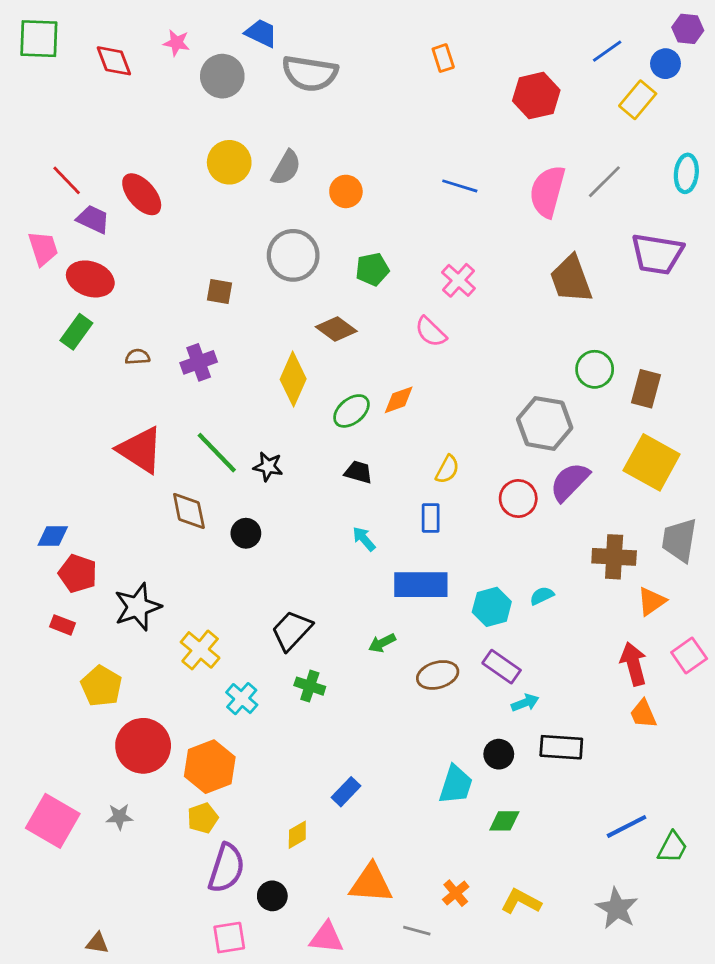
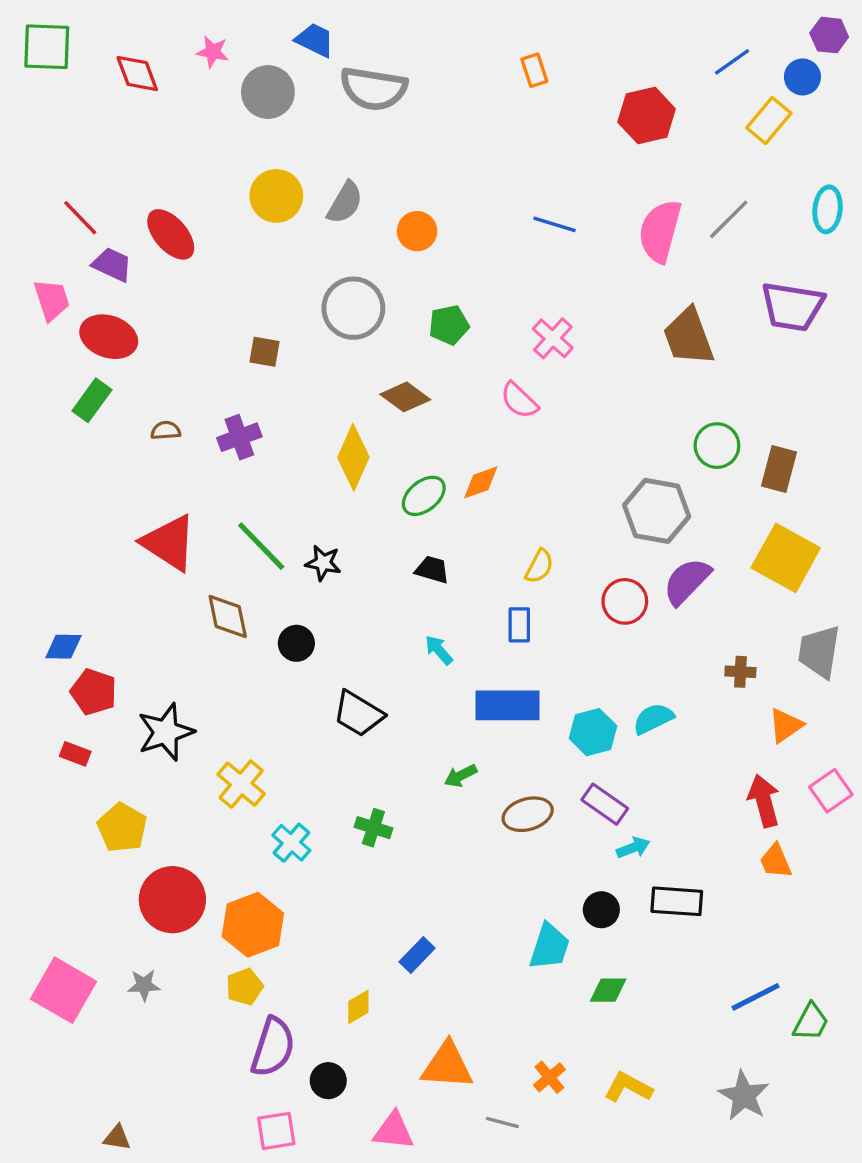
brown cross: (614, 557) -> (740, 672), size x0.6
cyan semicircle: (542, 596) -> (653, 719), size x1.4
black trapezoid: (292, 630) -> (358, 714), moved, turned -102

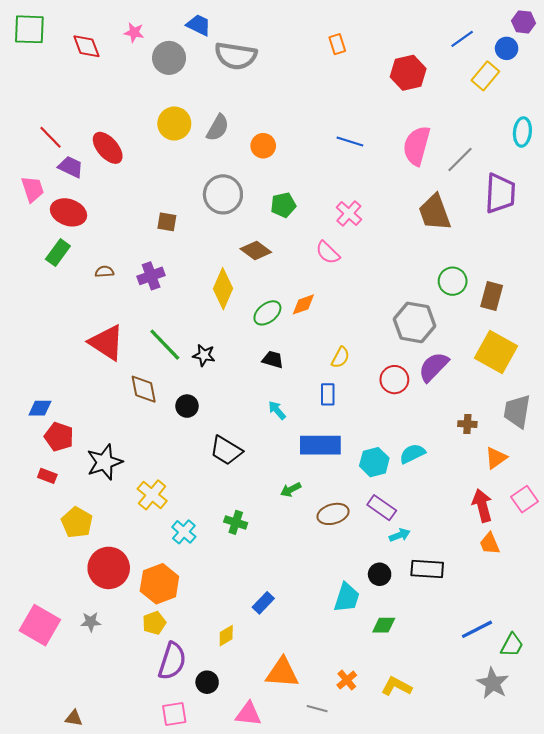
gray line: (729, 219) -> (460, 159), moved
purple trapezoid: (792, 307) -> (500, 193), turned -96
gray star: (744, 1096) -> (493, 683), moved

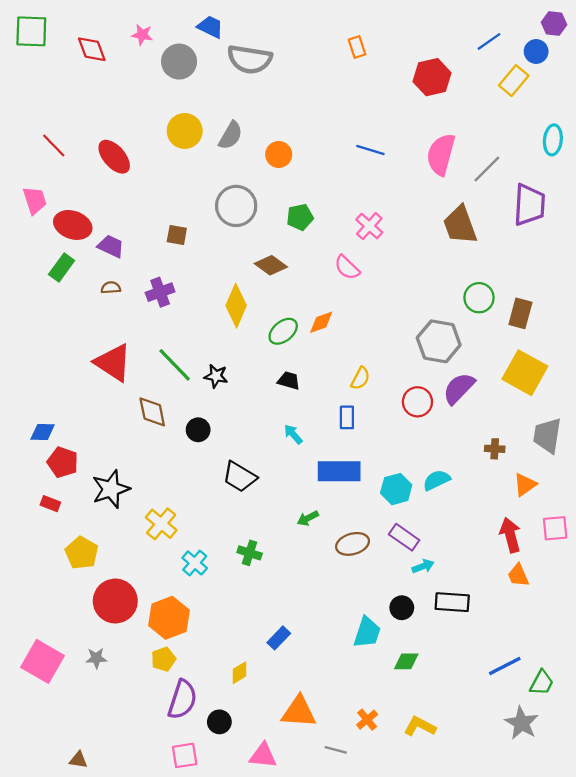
purple trapezoid: (71, 167) -> (111, 246), moved
pink square: (525, 499) -> (555, 528), turned 30

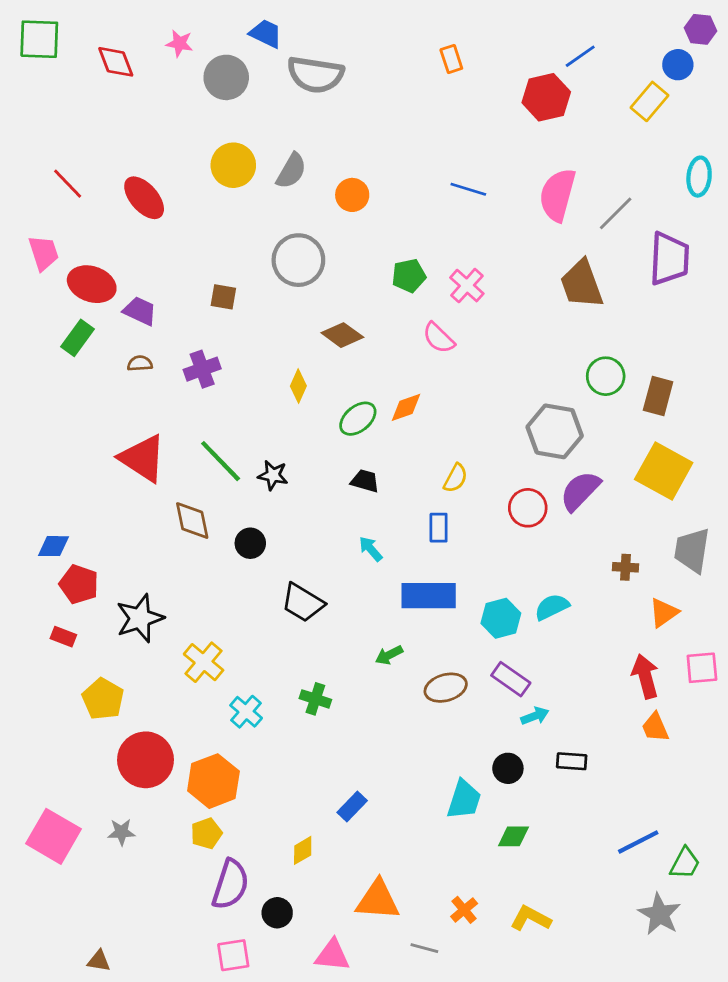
blue line: (489, 41) -> (580, 56), moved
green pentagon: (300, 217) -> (409, 276), moved
yellow diamond: (236, 306) -> (298, 386), size x0.6
black rectangle: (452, 602) -> (572, 761), size x0.7

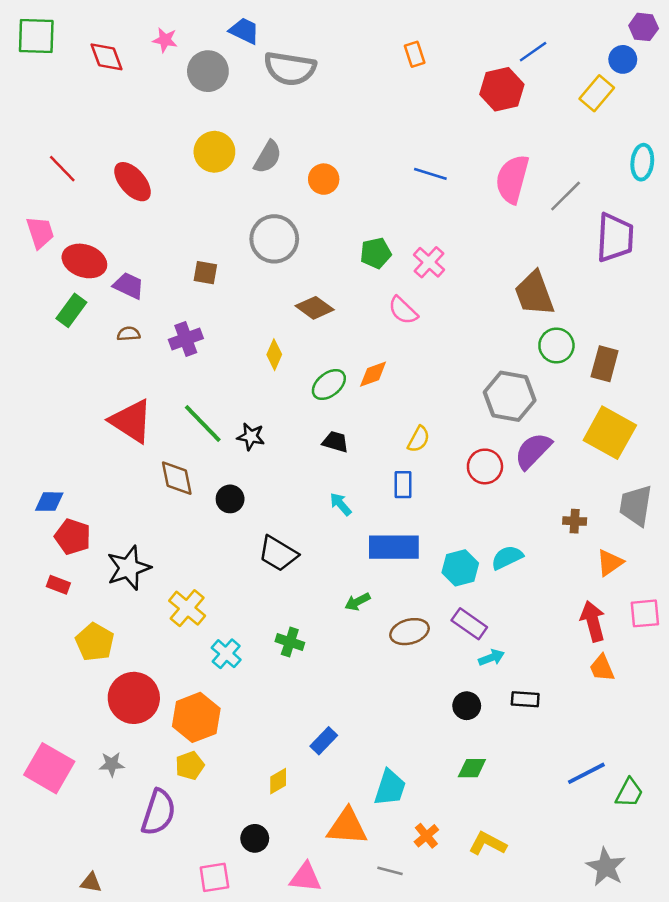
brown trapezoid: (582, 284) -> (534, 293), moved
cyan trapezoid: (464, 799) -> (390, 788), moved
purple semicircle: (230, 884) -> (159, 812), moved
gray star: (659, 914) -> (606, 867), moved

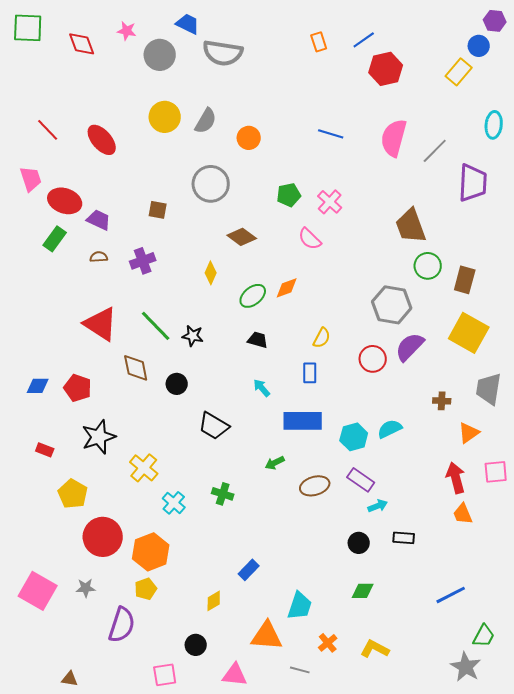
blue line: (533, 52) -> (364, 40), moved
red pentagon: (73, 537) -> (78, 388), moved
green trapezoid: (629, 793) -> (484, 636), moved

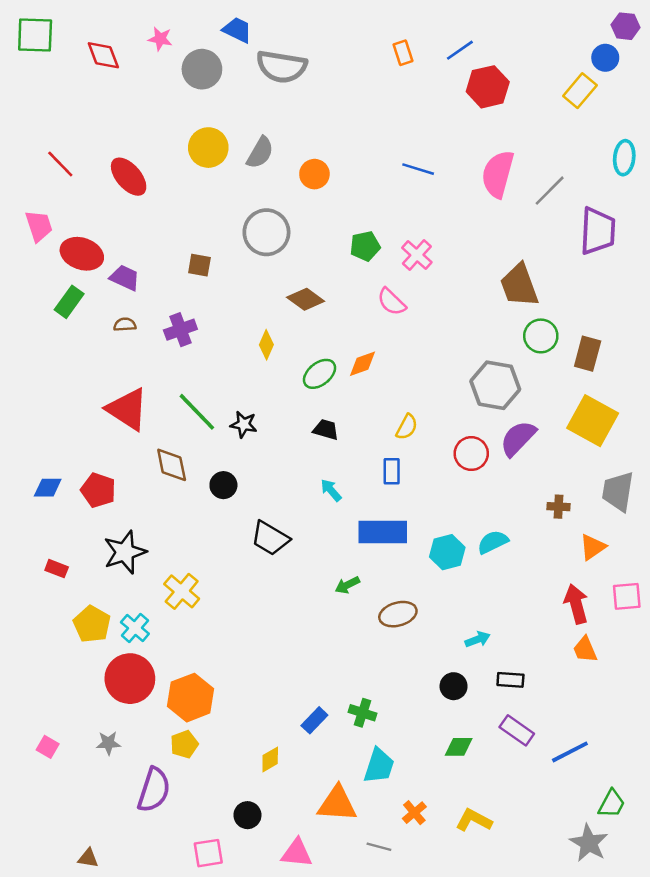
purple rectangle: (361, 480) -> (517, 730), moved
green cross: (223, 494) -> (363, 713), moved
cyan cross: (174, 503) -> (135, 628), moved
pink square: (38, 591) -> (48, 747), size x0.5

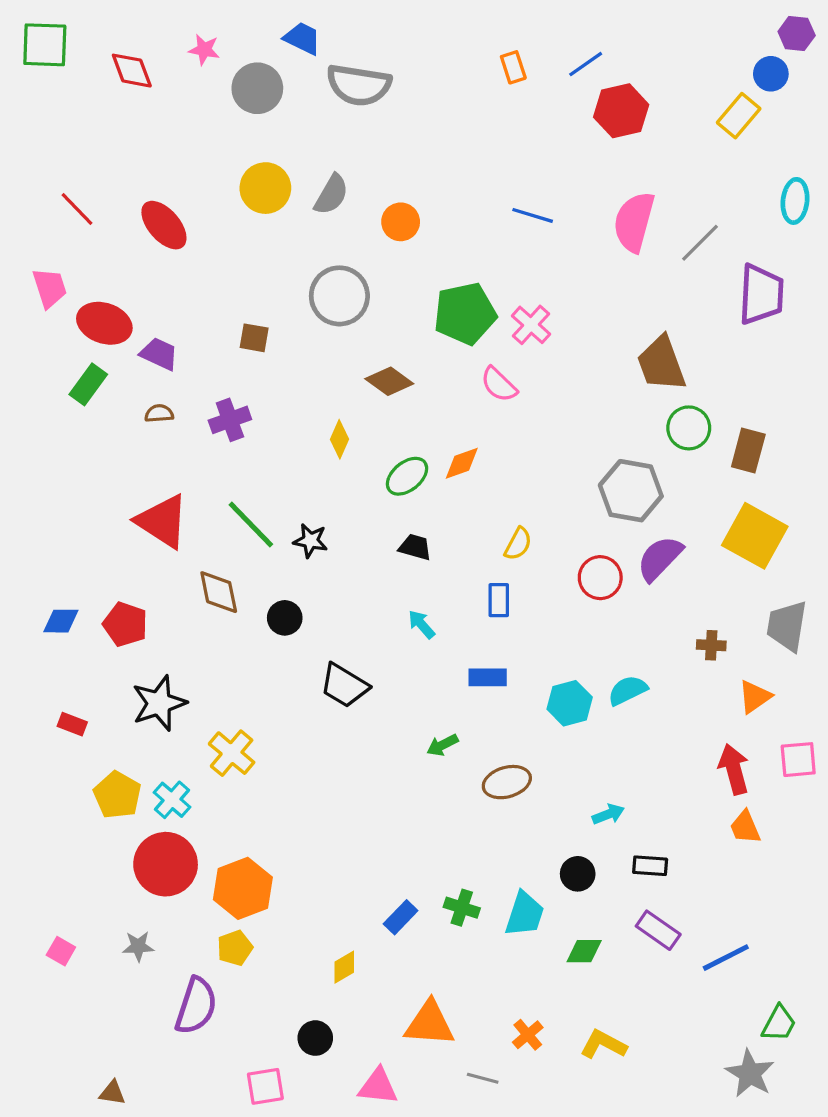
green pentagon: (365, 246) -> (465, 314), size x1.6
blue rectangle: (383, 532) -> (488, 677), size x0.6
cyan trapezoid: (379, 766) -> (525, 914), moved

